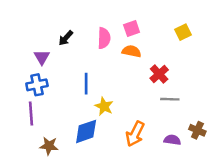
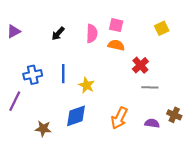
pink square: (132, 29) -> (116, 25), turned 32
purple triangle: (42, 57) -> (14, 31), moved, turned 32
blue line: (86, 84) -> (63, 74), moved
yellow star: (104, 106) -> (87, 85), moved
purple line: (31, 114) -> (15, 101), moved, turned 30

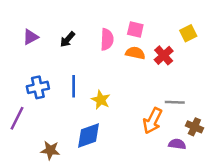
purple triangle: (14, 31) -> (31, 37), moved
red cross: (140, 65) -> (164, 55), moved
brown cross: (174, 115) -> (194, 127), moved
orange arrow: (119, 118) -> (153, 121), moved

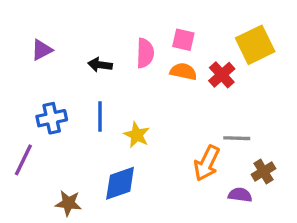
yellow square: (188, 33) -> (255, 45), size x1.6
black arrow: (68, 39) -> (100, 65), moved, turned 56
brown cross: (194, 127) -> (263, 172), turned 35

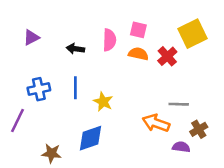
orange arrow: (207, 163) -> (156, 123), turned 84

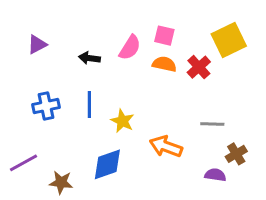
pink semicircle: (109, 40) -> (130, 48), turned 30
purple line: (17, 121) -> (24, 163), moved, turned 35
orange arrow: (156, 123) -> (166, 146), moved

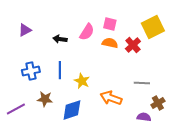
brown star: (61, 182) -> (45, 99), moved

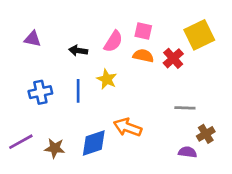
purple triangle: (25, 30) -> (33, 39), turned 40
yellow star: (82, 81) -> (107, 79), moved
orange arrow: (111, 98) -> (128, 127), moved
brown star: (45, 99) -> (55, 148), moved

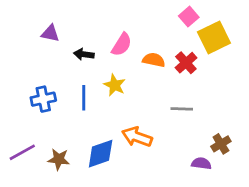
pink square: (143, 31) -> (189, 17), moved, turned 36
purple triangle: (33, 39) -> (50, 33), moved
gray line: (185, 108) -> (182, 109), moved

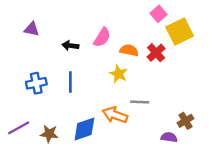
purple triangle: (50, 33) -> (32, 29), moved
yellow star: (115, 85) -> (119, 74), moved
gray line: (182, 109) -> (140, 102), moved

